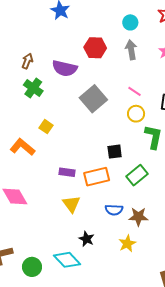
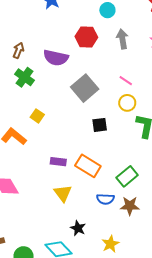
cyan circle: (130, 22) -> (107, 10), moved
black square: (115, 152) -> (100, 125), moved
green rectangle: (137, 175) -> (127, 176), moved
orange rectangle: (97, 177) -> (88, 166), turned 45
yellow star: (127, 244) -> (110, 244), moved

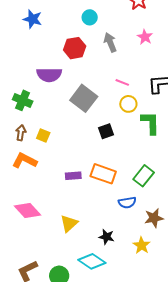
brown arrow: (18, 50) -> (21, 133), moved
yellow triangle: (63, 193) -> (69, 223), moved, turned 36
brown star: (130, 206) -> (154, 218), moved

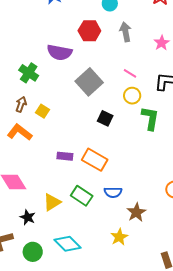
pink star: (145, 37) -> (162, 43), moved
black square: (106, 131) -> (105, 118), turned 35
green rectangle: (144, 176) -> (82, 196), moved, turned 75
brown star: (154, 218) -> (136, 212), turned -30
black star: (107, 237) -> (28, 217), moved

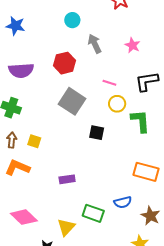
red hexagon: (89, 31) -> (64, 63), moved
purple semicircle: (60, 52) -> (21, 70), moved
orange rectangle: (95, 160) -> (146, 172), moved

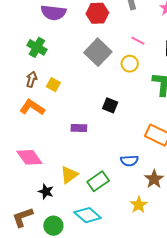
yellow circle: (117, 104) -> (130, 64), moved
black square: (97, 133) -> (110, 105), moved
green rectangle: (93, 213) -> (98, 181), moved, turned -65

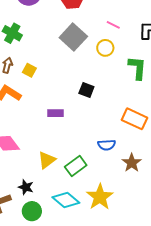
black star: (46, 192) -> (26, 187), moved
yellow star: (139, 205) -> (100, 197), moved, size x1.5

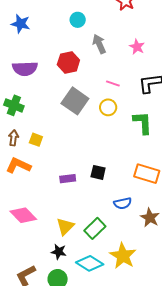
black square: (86, 90) -> (98, 172), moved
black star: (26, 187) -> (59, 252), moved

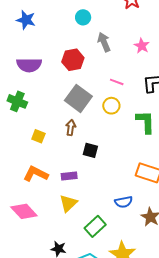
brown arrow: (13, 138) -> (71, 128), moved
orange L-shape: (18, 165) -> (36, 174), moved
black square: (98, 172) -> (90, 150), moved
yellow triangle: (65, 227) -> (68, 203), moved

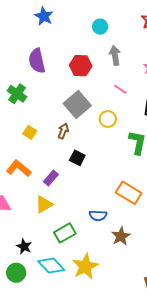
purple semicircle: (29, 65) -> (37, 61), turned 65
pink line: (117, 82) -> (120, 89), moved
purple rectangle: (69, 176) -> (51, 178), turned -56

